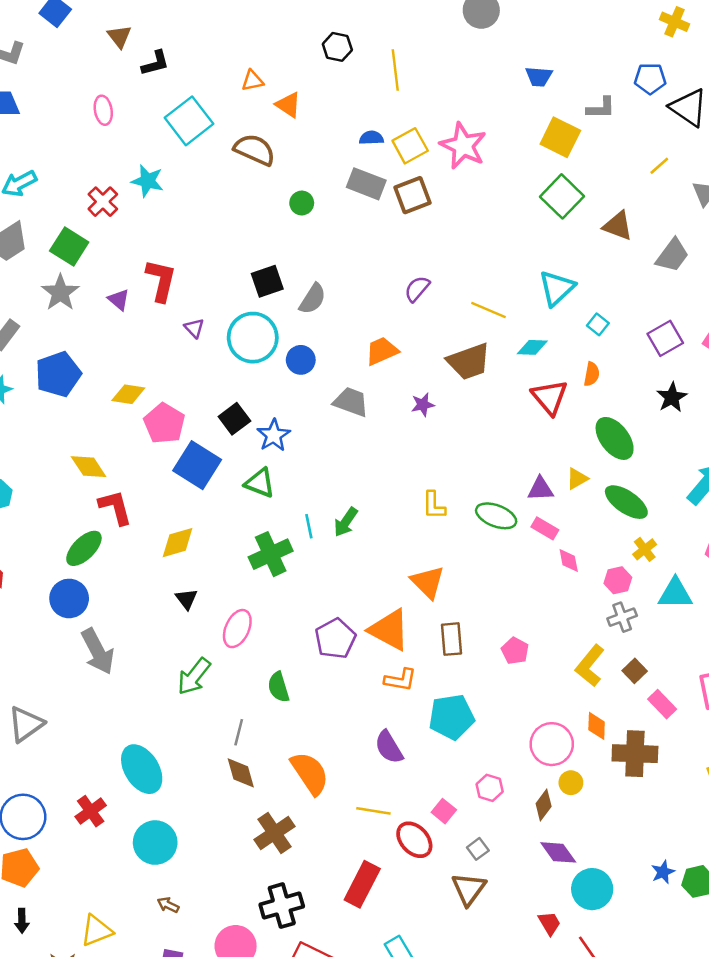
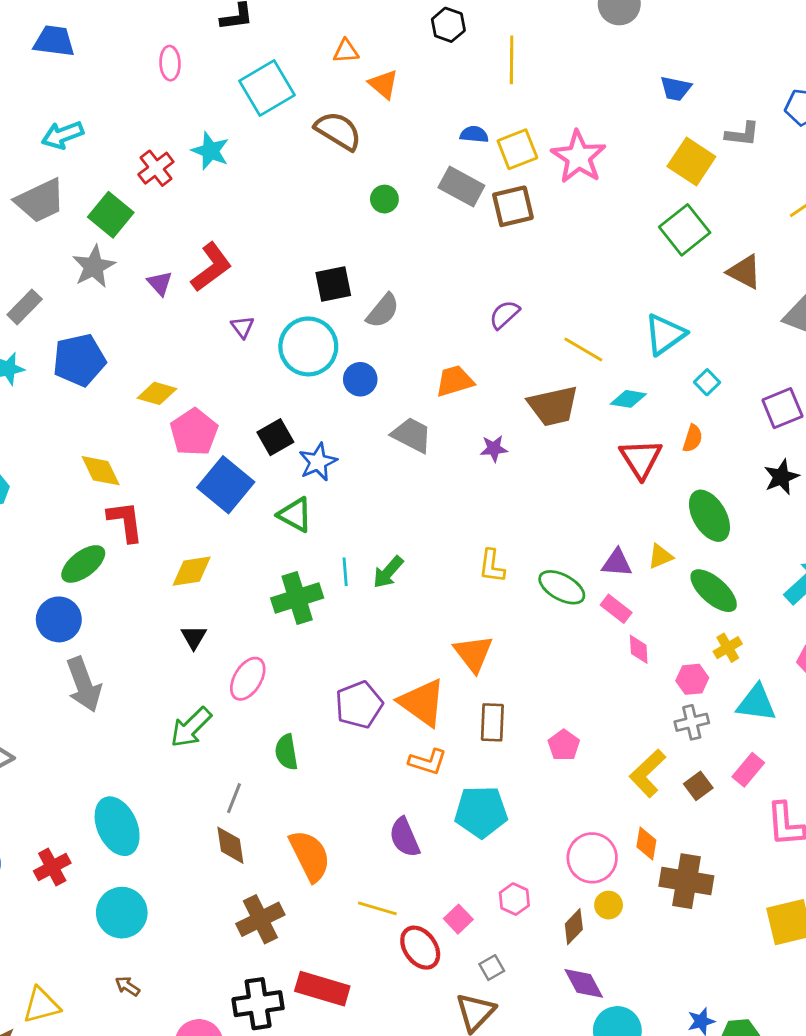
red L-shape: (161, 280) -> (211, 267), turned 33
pink rectangle: (662, 704) -> (748, 770), moved, turned 76
red rectangle: (362, 884) -> (322, 989), moved, turned 72

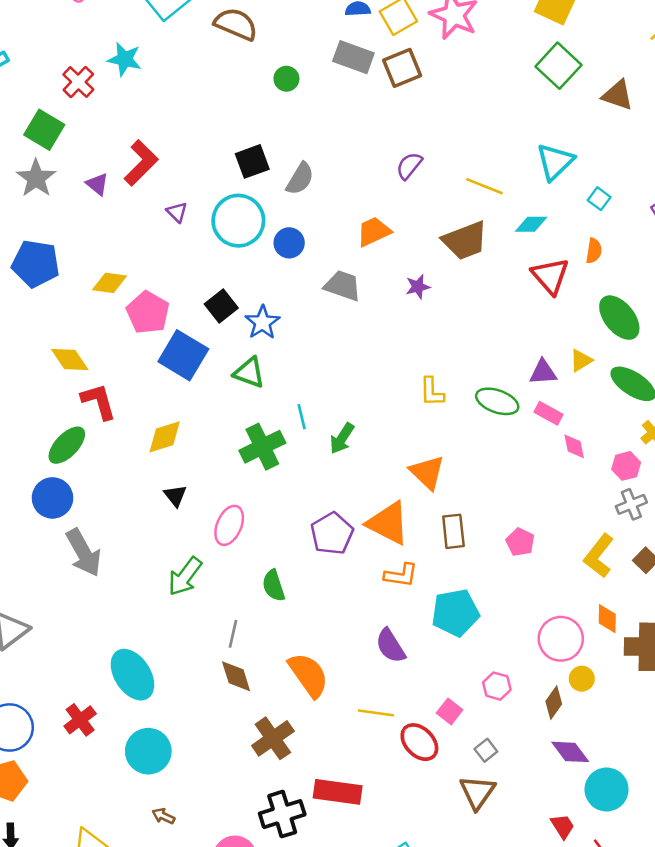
blue pentagon: (79, 360) -> (36, 264), turned 30
green arrow: (388, 572) -> (342, 438), moved

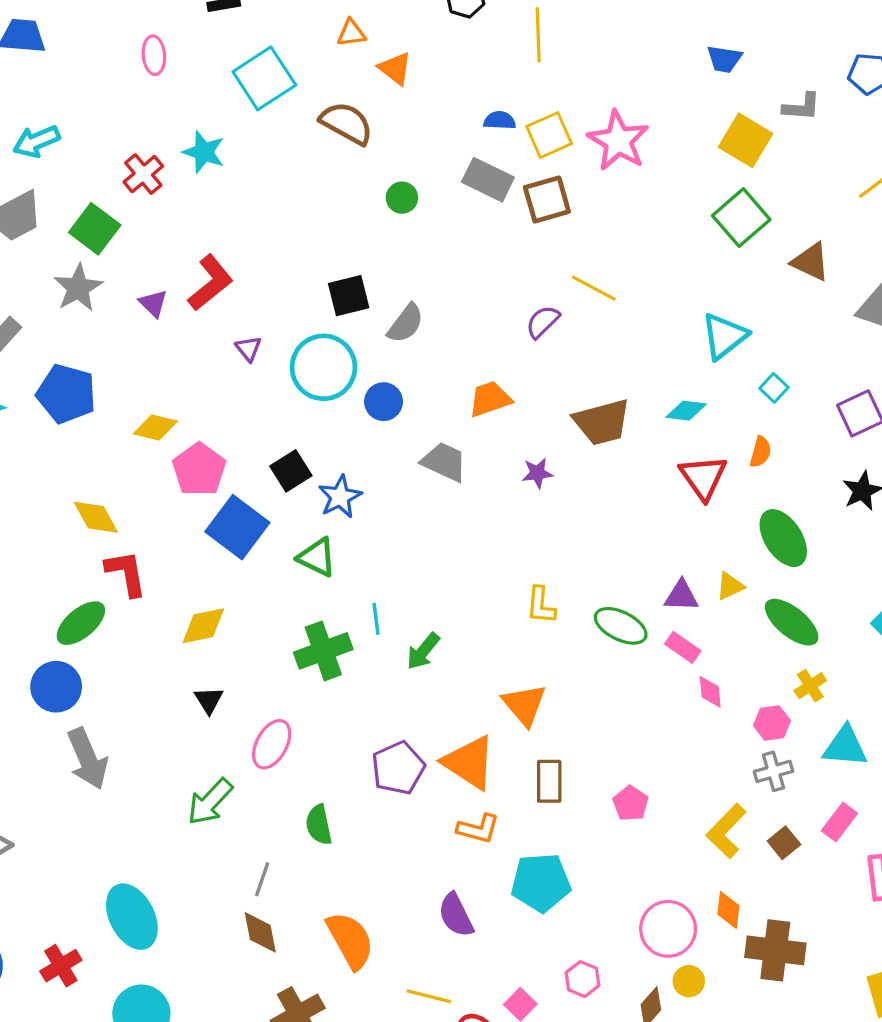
yellow line: (484, 186) -> (594, 288), moved

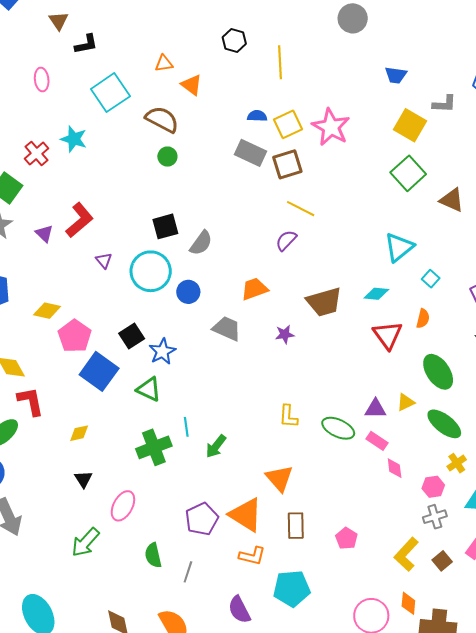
green circle: (402, 198) -> (167, 157), moved
yellow line: (594, 288) -> (301, 209), moved
yellow diamond: (203, 626) -> (79, 433), size x0.7
gray line: (262, 879) -> (188, 572), moved

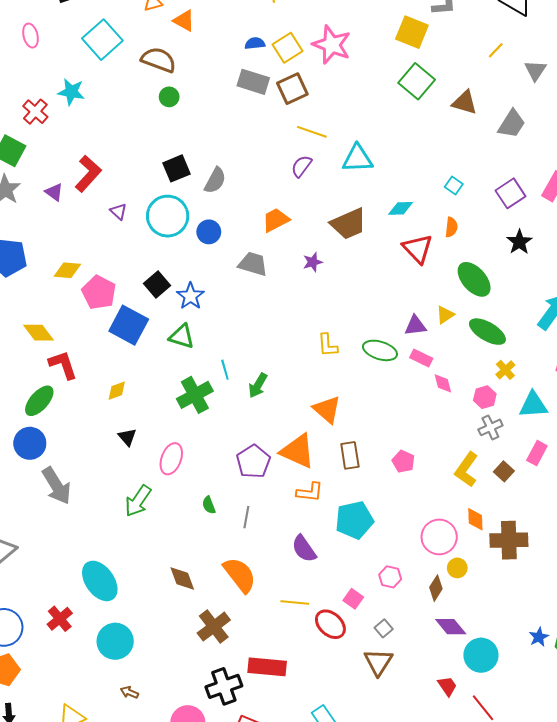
cyan triangle: (399, 247) -> (357, 159), moved, turned 44
green semicircle: (153, 555) -> (209, 505), size x0.7

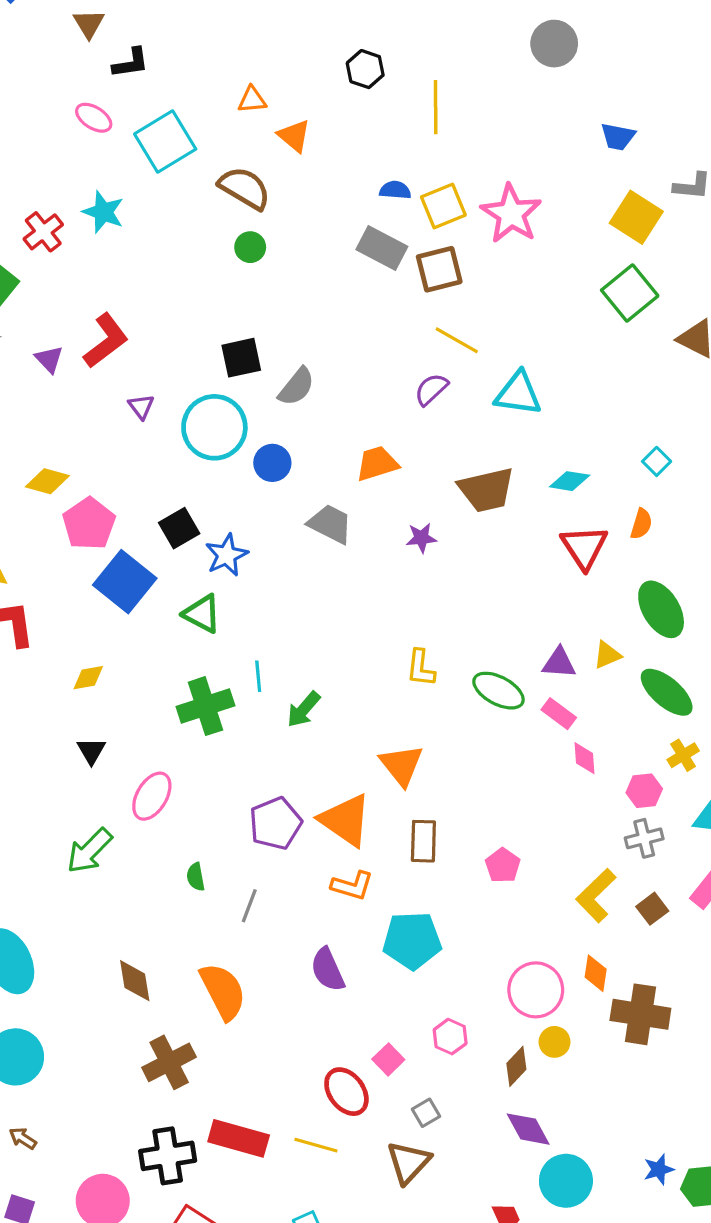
pink ellipse: (31, 36) -> (94, 118), moved, turned -55
yellow line: (295, 603) -> (316, 1145), moved

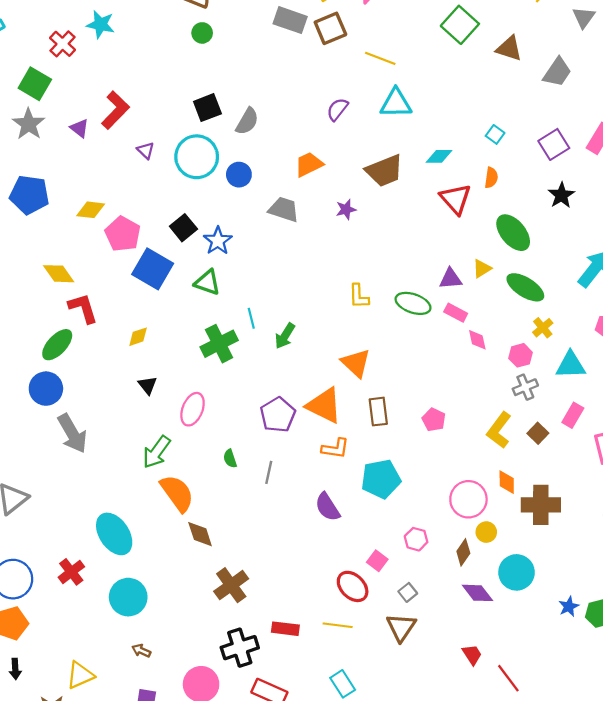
yellow line: (457, 340) -> (380, 58), moved
orange semicircle: (223, 991) -> (177, 493), moved
red rectangle: (239, 1138) -> (285, 629), size x0.7
cyan circle: (566, 1181) -> (517, 572), moved

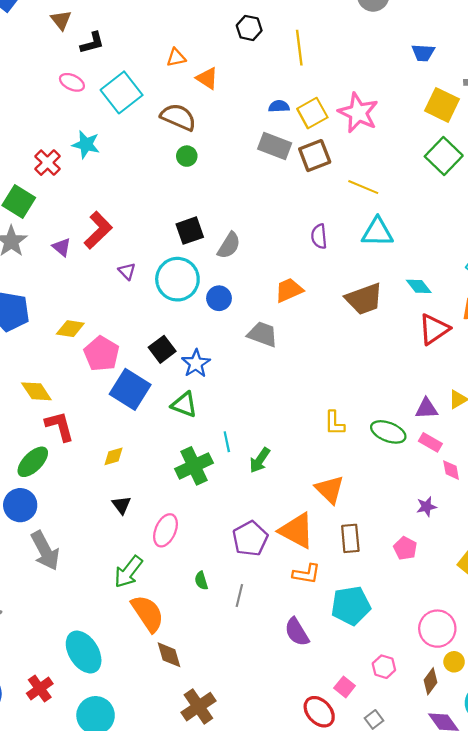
purple semicircle: (337, 109) -> (319, 236), turned -45
cyan diamond: (439, 156) -> (419, 286), turned 50
red triangle: (456, 199) -> (434, 329), turned 36
purple star: (346, 209) -> (426, 507), moved

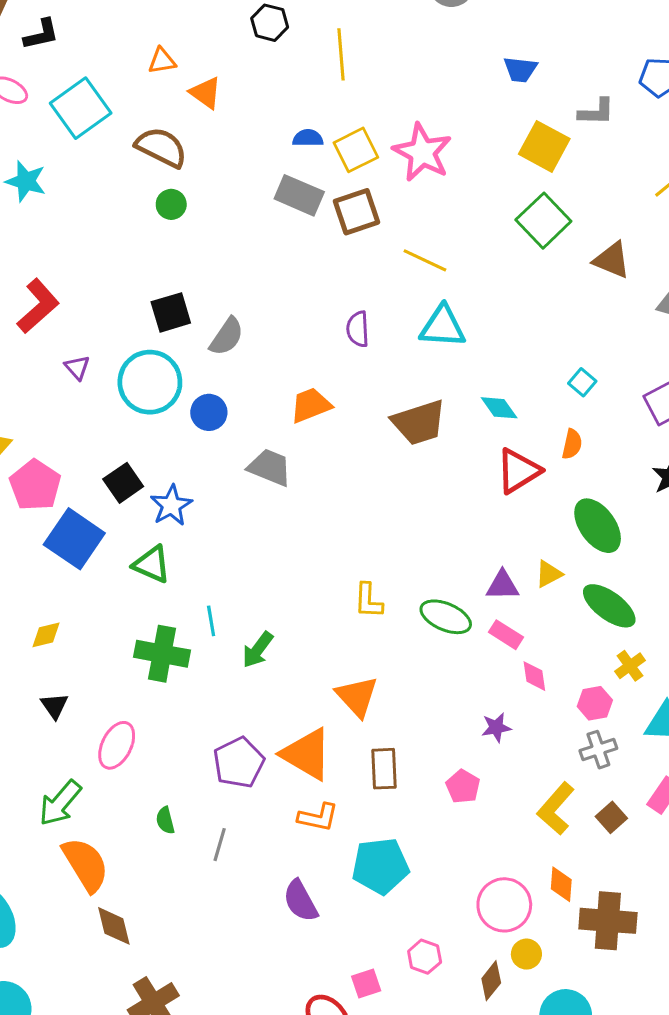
green cross: (194, 466) -> (162, 654), turned 33
pink square: (345, 687) -> (366, 984), turned 30

